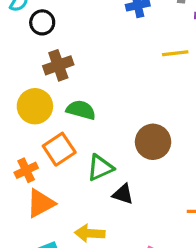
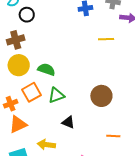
brown cross: (58, 65) -> (16, 40), moved
brown circle: (153, 142) -> (101, 96), moved
green triangle: (100, 168) -> (56, 95), moved

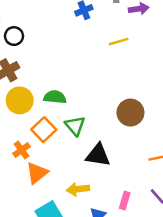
green triangle: (56, 95) -> (75, 126), turned -36
black triangle: (68, 122) -> (98, 155), size x1.5

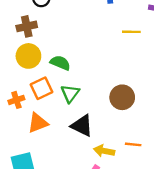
orange triangle: (37, 173) -> (38, 123), moved
yellow arrow: (78, 189) -> (104, 151), moved

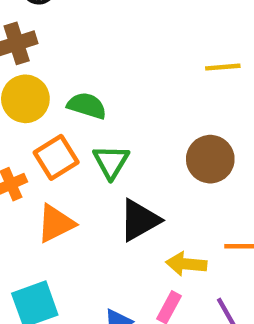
yellow line: (131, 32) -> (223, 67), moved
black triangle: (82, 126) -> (140, 220), turned -50

